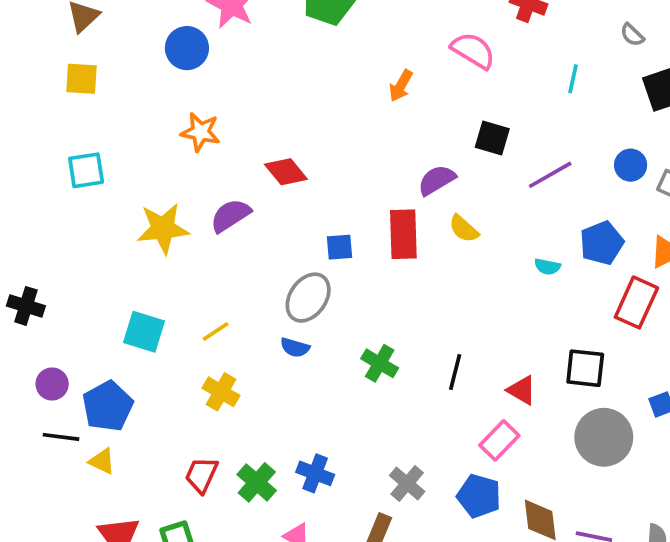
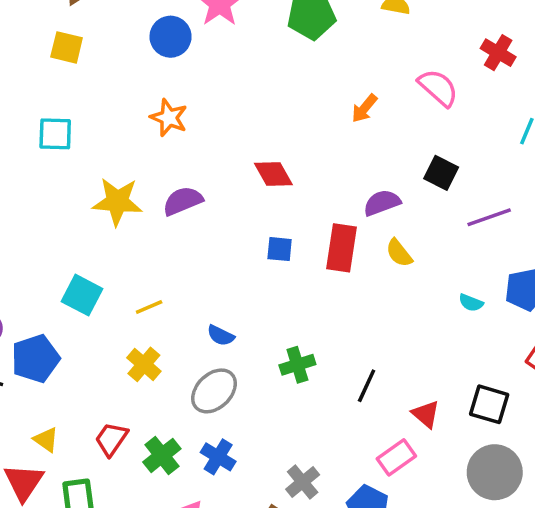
red diamond: (286, 172) -> (273, 174), moved
gray ellipse: (308, 298) -> (214, 391), moved
green cross: (380, 363) -> (297, 365), turned 32
yellow triangle: (102, 461) -> (46, 440), moved

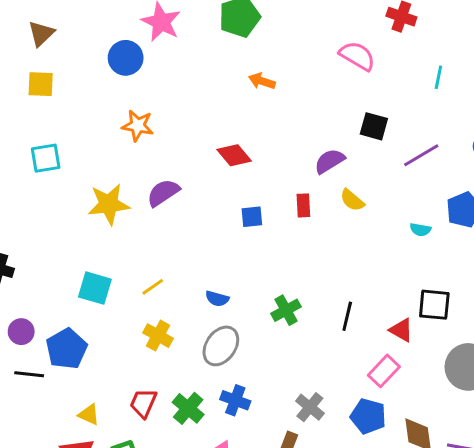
orange arrow: (364, 108) -> (262, 81), moved, turned 80
red rectangle: (342, 248) -> (303, 205), size x0.6
black square: (489, 404) -> (434, 305), moved

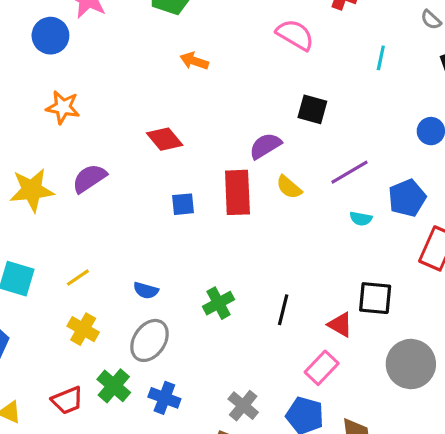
purple line: (421, 155) -> (349, 172), moved
red rectangle: (303, 205) -> (237, 192), size x1.8
red trapezoid: (143, 403) -> (67, 400), turned -136
green cross: (188, 408) -> (114, 386), moved

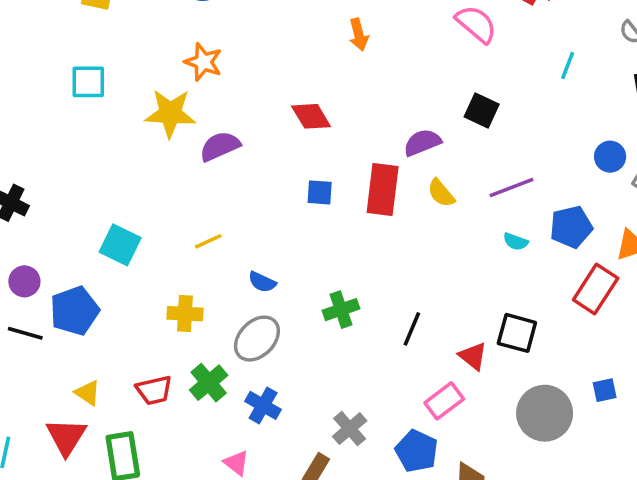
orange arrow: (194, 61) -> (359, 35), turned -132
yellow star: (32, 190) -> (170, 113), moved
yellow line: (78, 278) -> (208, 241), moved
yellow cross: (83, 329) -> (185, 314), turned -36

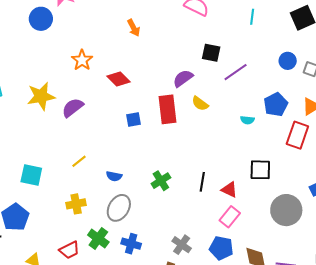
orange star: (203, 62) -> (82, 60), moved, turned 30
purple line: (512, 187) -> (236, 72), moved
red triangle: (473, 356) -> (229, 190), moved

